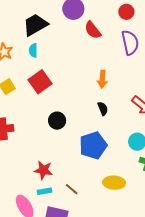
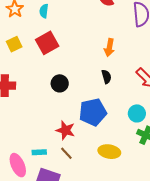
red star: (43, 170) -> (65, 130), moved

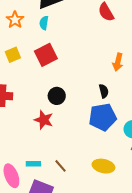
orange arrow: (109, 47) -> (118, 62), moved
blue pentagon: (93, 112) -> (103, 117), moved
red star: (65, 130) -> (44, 120), moved

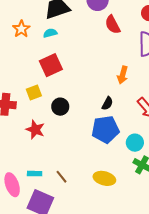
cyan semicircle: (44, 23) -> (50, 33), turned 64
yellow square: (13, 55) -> (34, 92), moved
black semicircle: (104, 91) -> (107, 103), turned 40
red star: (44, 120) -> (35, 130), moved

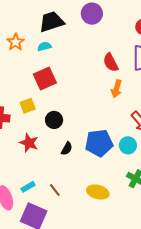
red semicircle: (113, 25) -> (111, 62), moved
black semicircle: (107, 103) -> (67, 149), moved
cyan circle: (135, 143) -> (128, 145), moved
cyan rectangle: (35, 174) -> (28, 187), turned -32

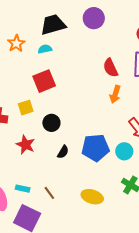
cyan rectangle: (28, 187) -> (23, 189), turned 40

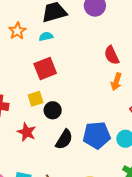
yellow square: (26, 108) -> (36, 99), moved
black semicircle: (63, 152) -> (64, 139), size x1.5

